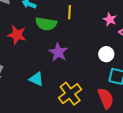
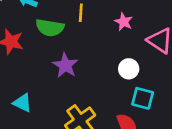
pink star: (110, 19) -> (124, 22), moved
cyan triangle: (36, 79) -> (22, 103), moved

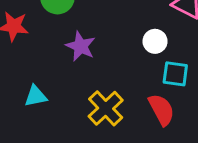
cyan triangle: (22, 103) -> (36, 96), turned -30

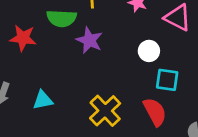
purple star: (81, 46) -> (89, 40), moved

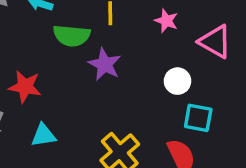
red star: (23, 38) -> (25, 87), moved

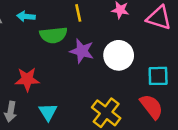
white circle: (177, 81) -> (119, 55), moved, size x1.5
cyan triangle: (43, 135) -> (48, 112), turned -42

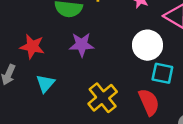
purple star: (82, 51) -> (82, 45), moved, turned -30
white circle: (119, 55) -> (147, 45), moved

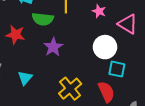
purple star: (82, 45) -> (53, 47), turned -30
red star: (32, 46) -> (15, 35), moved

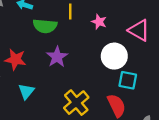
pink star: (99, 11) -> (99, 22), moved
red star: (15, 35) -> (15, 59), moved

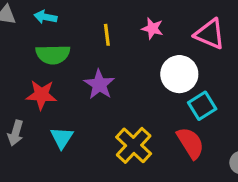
yellow line: (70, 11) -> (107, 35), moved
green semicircle: (45, 26) -> (53, 54), moved
cyan square: (128, 80) -> (202, 106), turned -36

